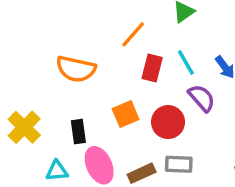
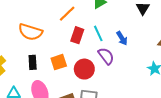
black rectangle: (78, 132) -> (33, 62), moved

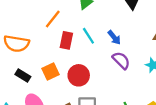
purple semicircle: (106, 56) -> (121, 60), moved
black rectangle: (33, 62) -> (23, 76), turned -48

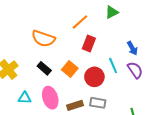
cyan line: (88, 36) -> (113, 66), moved
orange square: (51, 72) -> (70, 69), turned -35

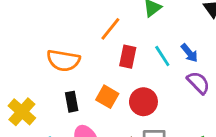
cyan line: (113, 66) -> (162, 56), moved
black rectangle: (44, 68) -> (72, 102), turned 48

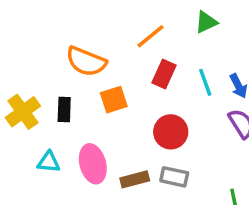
orange square: (107, 97) -> (114, 100), moved, turned 30
black rectangle: (72, 102) -> (64, 109), moved

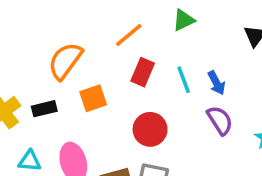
orange semicircle: (86, 61) -> (65, 61), turned 105
black rectangle: (64, 109) -> (44, 109), turned 75

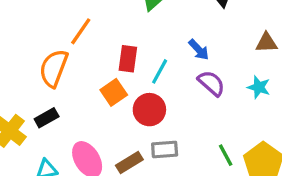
orange line: (129, 35) -> (81, 31), moved
cyan line: (184, 80) -> (160, 71), moved, turned 65
orange square: (93, 98) -> (114, 92), moved

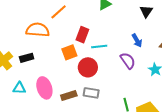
blue arrow: (199, 50) -> (137, 40), moved
orange semicircle: (54, 68) -> (38, 30), turned 60
cyan line: (160, 71) -> (99, 46), turned 42

